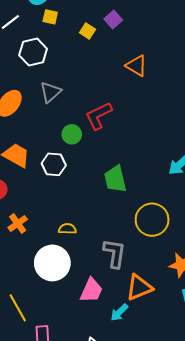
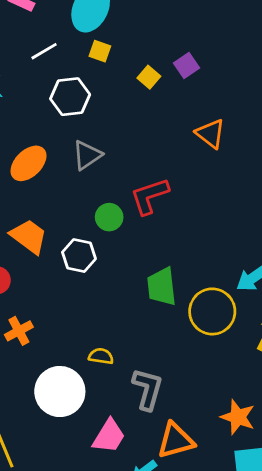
yellow circle: (152, 220) -> (212, 311), moved
yellow semicircle: (67, 229) -> (101, 356), moved

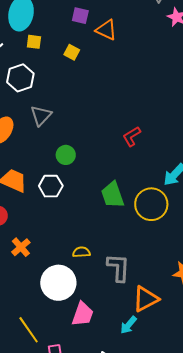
purple square: (186, 66) -> (80, 16), moved, turned -30
orange triangle: (211, 134) -> (106, 30), moved
red L-shape: (150, 196) -> (132, 136), moved, size x0.7
pink trapezoid: (109, 436) -> (83, 314), moved

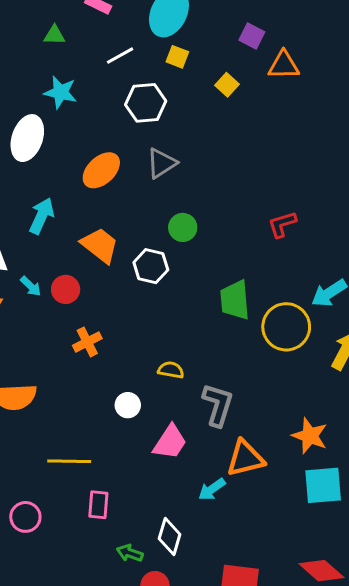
orange triangle: (106, 30) -> (284, 65), turned -40
white circle: (58, 283) -> (128, 405), size x0.5
pink trapezoid: (83, 314) -> (170, 442), moved
yellow line: (29, 330) -> (69, 461), turned -68

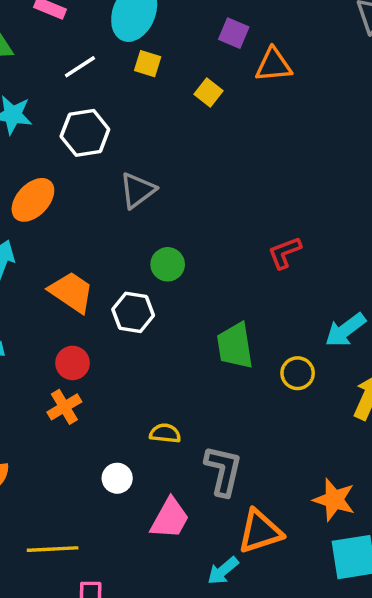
white hexagon: (146, 103) -> (85, 133), moved
orange ellipse: (101, 170) -> (33, 200), moved
red circle: (66, 289) -> (72, 363), moved
yellow circle: (286, 327) -> (298, 373), size x0.6

